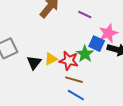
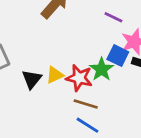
purple line: (85, 15) -> (113, 17), moved

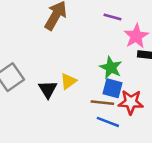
blue square: (118, 56) -> (112, 88), moved
red star: (79, 78) -> (131, 102), moved

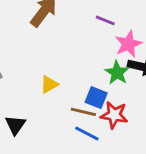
green star: (111, 68) -> (117, 73), moved
black triangle: (48, 89) -> (15, 125), moved

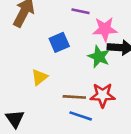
pink star: (128, 44) -> (105, 29), turned 30
blue square: (96, 98) -> (59, 42), moved, turned -36

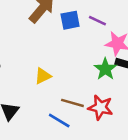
blue square: (59, 42) -> (70, 20), moved
blue line: (81, 116) -> (59, 120), moved

